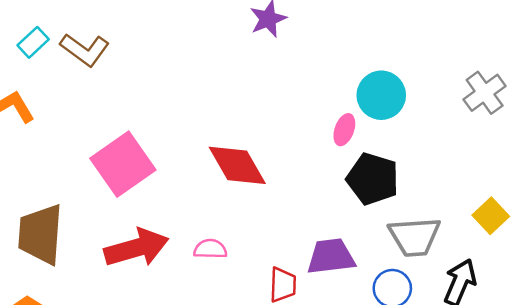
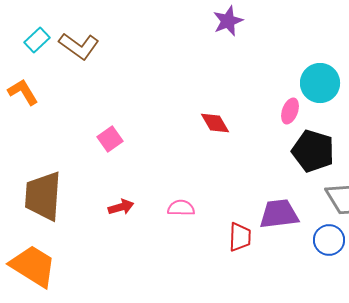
pink square: (123, 164) -> (110, 139), size x0.5
red diamond: (237, 165) -> (215, 123), moved, size x0.6
red arrow: (136, 248) -> (121, 207), size x0.5

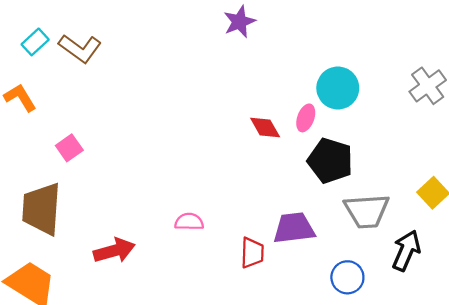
red diamond: (215, 123) -> (265, 128), moved
pink square: (110, 139) -> (69, 148), moved
red arrow: (121, 207) -> (114, 251), moved, size x1.5
blue circle: (329, 240) -> (347, 277), moved

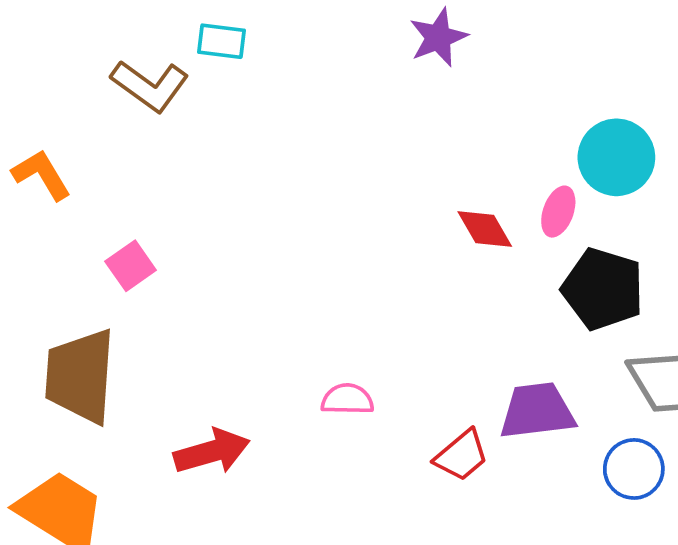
cyan rectangle: (35, 42) -> (222, 41), moved, turned 50
red trapezoid: (252, 253) -> (462, 455), turned 48
blue circle: (347, 277) -> (634, 469), moved

